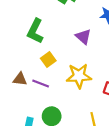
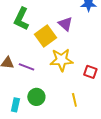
yellow square: (48, 59) -> (45, 36), moved, size x1.5

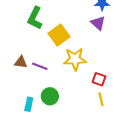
purple triangle: (65, 24) -> (98, 23), moved
red square: (90, 72) -> (99, 79), moved
yellow line: (74, 100) -> (101, 99), moved

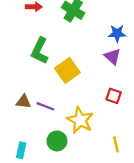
yellow star: (75, 59) -> (80, 120), moved, turned 30
red square: (99, 79) -> (114, 96), moved
cyan rectangle: (29, 104) -> (21, 150), moved

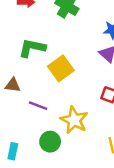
green L-shape: (40, 51) -> (32, 48), turned 76
brown triangle: (23, 102) -> (13, 85), moved

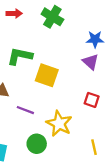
yellow square: (61, 68) -> (47, 75), turned -35

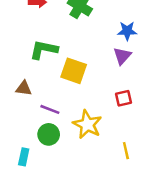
purple triangle: (91, 62) -> (122, 56), turned 30
red square: (92, 100) -> (123, 98), turned -32
green circle: (37, 144) -> (49, 134), moved

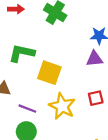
purple triangle: (122, 56) -> (94, 59), turned 42
yellow star: (87, 124) -> (62, 106), moved

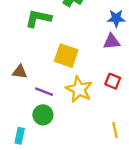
green L-shape: (22, 53) -> (38, 18), moved
red square: (96, 98) -> (113, 81), turned 35

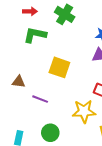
yellow star: (79, 89) -> (84, 111), moved, turned -30
green circle: (43, 115) -> (50, 133), moved

